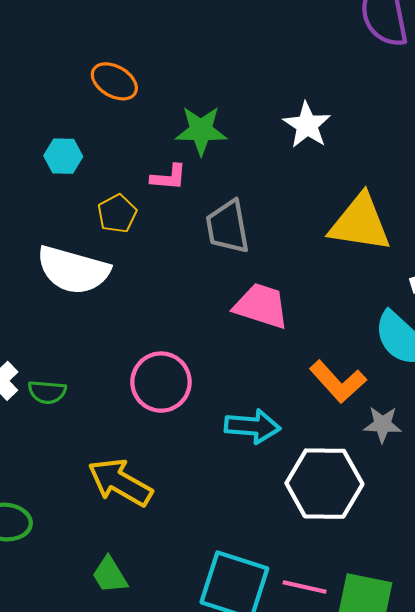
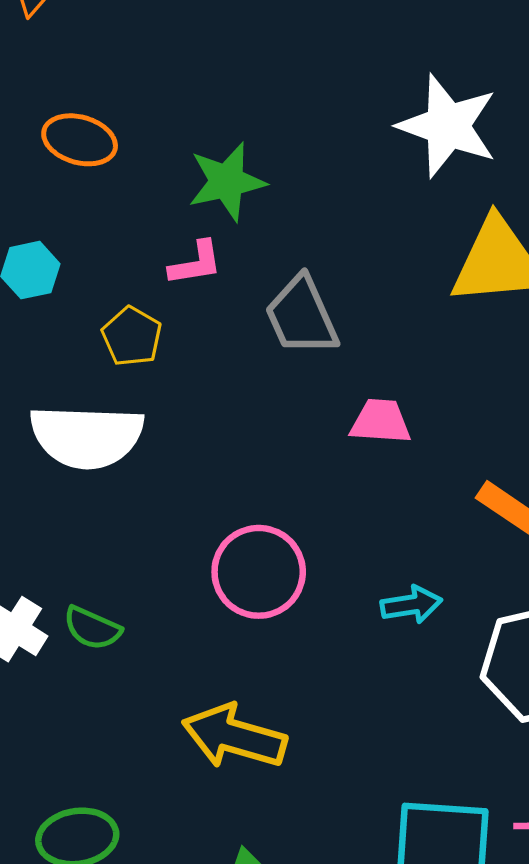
white star: (307, 125) -> (448, 126), moved, size x1.4
pink trapezoid: (261, 306) -> (381, 421), size x0.7
green semicircle: (47, 392) -> (92, 628), turned 33
cyan arrow: (252, 426) -> (411, 605), size x0.7

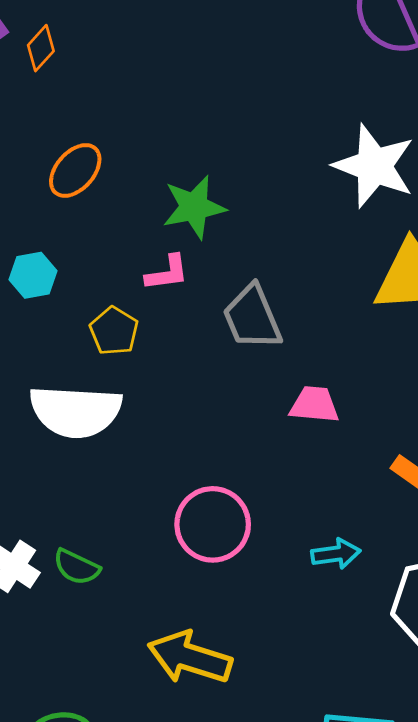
orange ellipse: (80, 140) -> (75, 170), turned -66

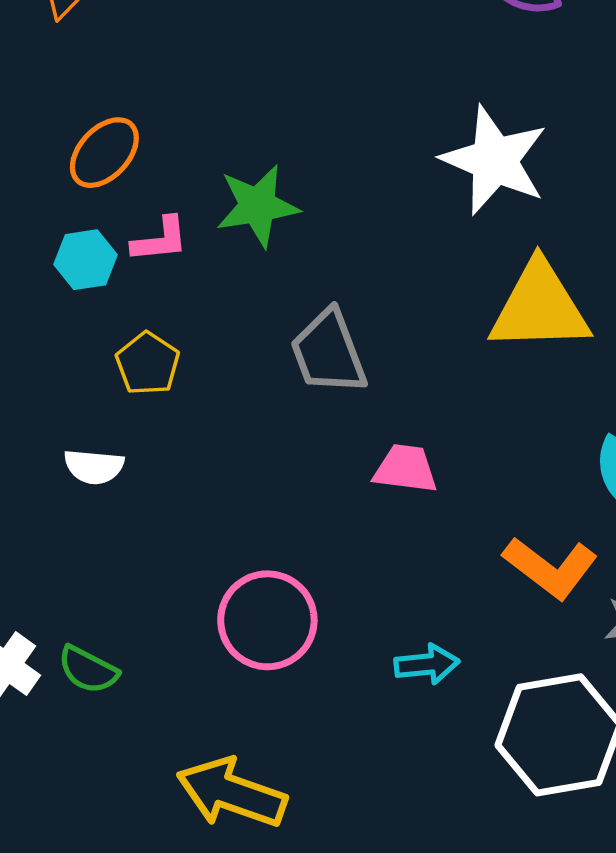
pink L-shape: (167, 273) -> (160, 240), moved
cyan hexagon: (33, 275) -> (85, 260), moved
white semicircle: (76, 411) -> (94, 467), size x0.5

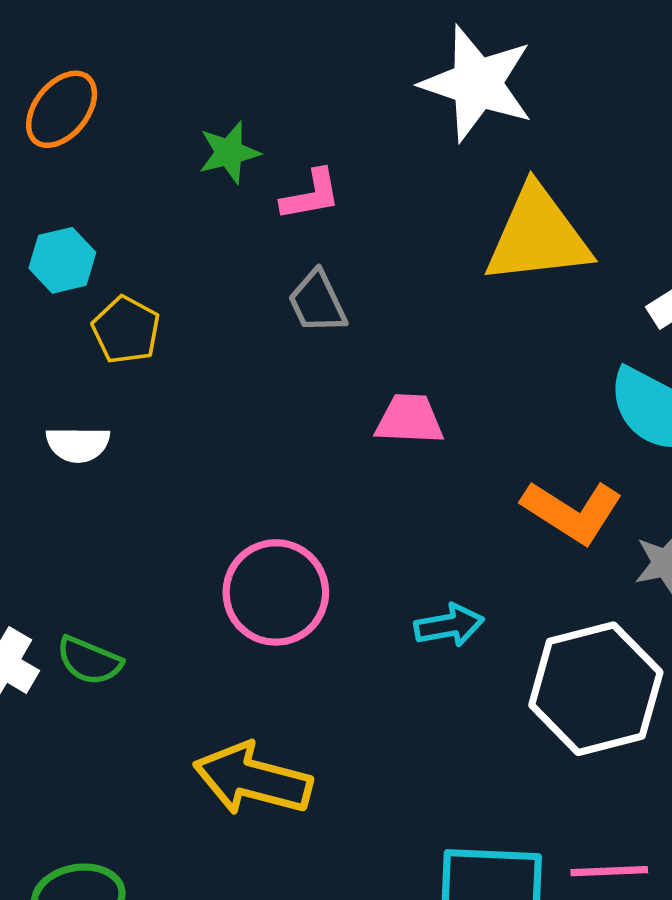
green star: (258, 206) -> (229, 152), size x0.7
pink L-shape: (160, 240) -> (311, 195), moved
cyan hexagon: (85, 260) -> (62, 260), moved
gray trapezoid: (328, 352) -> (317, 302), size x0.7

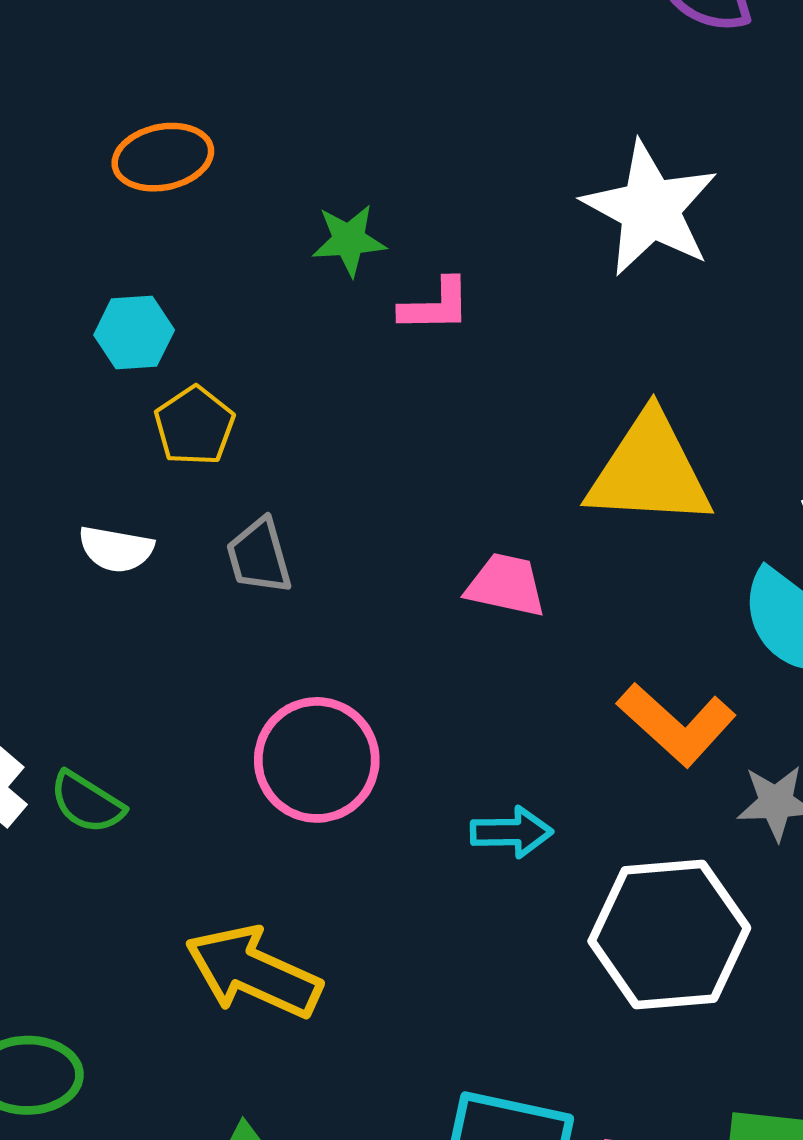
orange ellipse: (62, 109) -> (163, 157), turned 30
yellow triangle: (538, 236) -> (649, 471), moved
gray trapezoid: (317, 302) -> (259, 556), moved

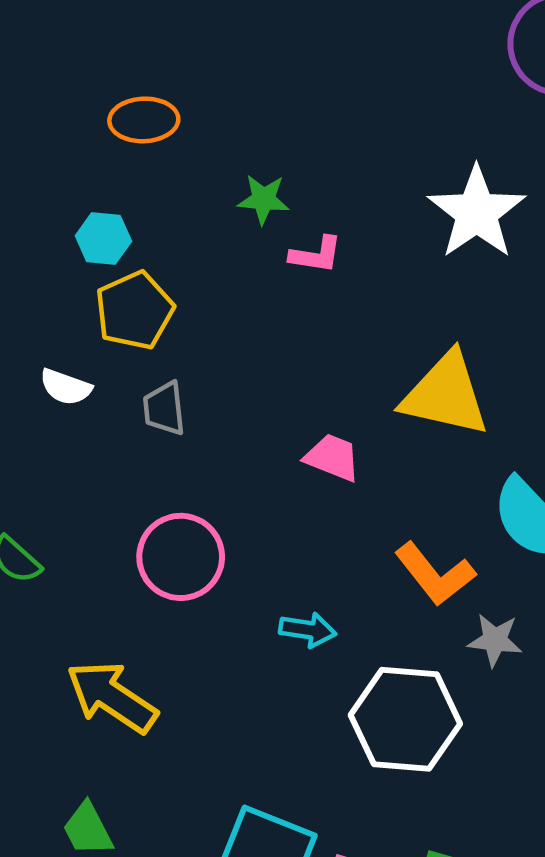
yellow pentagon: (194, 426) -> (134, 310), size x1.4

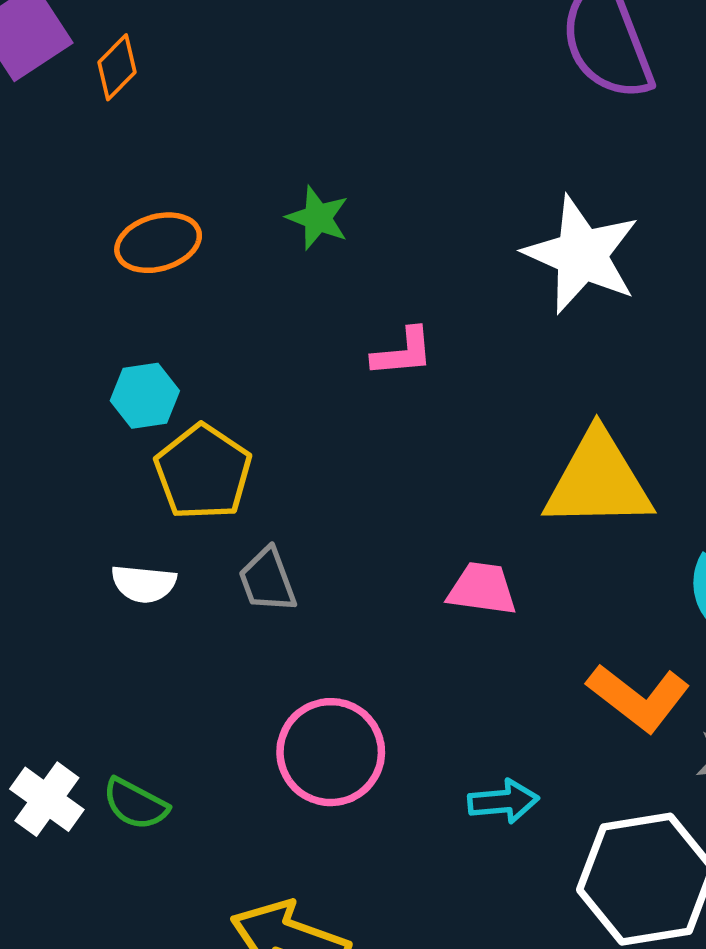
green star: (263, 199) -> (318, 218), moved, turned 30

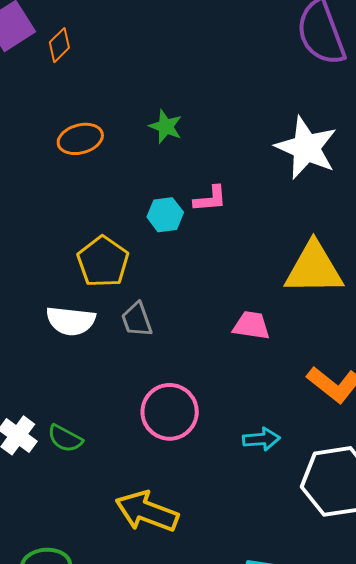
cyan hexagon: (145, 396) -> (165, 215), moved
white semicircle: (144, 584) -> (71, 321), size x1.4

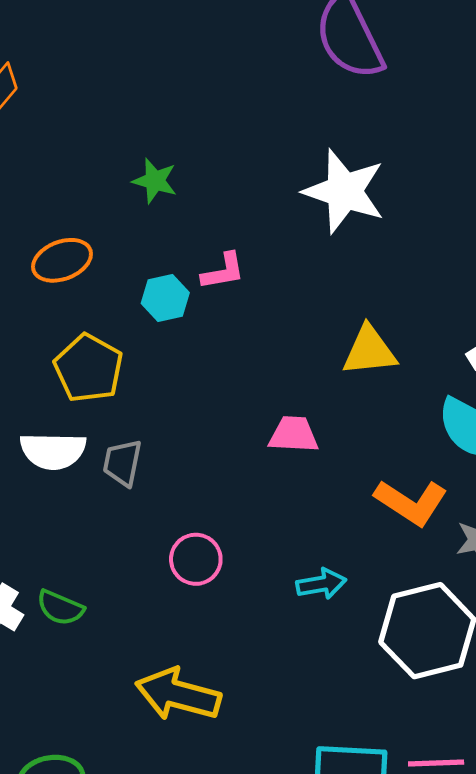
orange ellipse: (80, 139) -> (62, 260), moved
yellow triangle: (314, 269) -> (369, 351), size x0.7
gray trapezoid: (137, 320) -> (122, 463), moved, turned 36
pink circle: (170, 412) -> (196, 559), size x0.7

